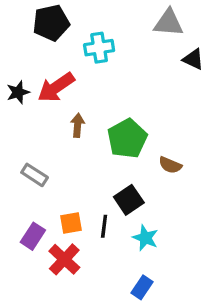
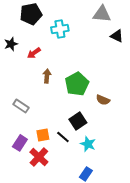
red arrow: (56, 87) -> (34, 53), size x0.6
black star: (18, 92) -> (11, 44), moved
black line: (104, 226) -> (63, 137), turned -56

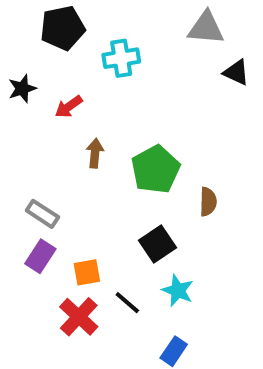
brown semicircle: (103, 100) -> (208, 202), turned -112
black line: (63, 137) -> (127, 303), moved
purple rectangle: (20, 143) -> (40, 256), moved

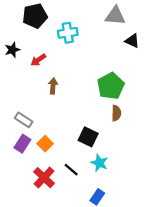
green pentagon: (156, 169) -> (111, 86), moved
black square: (158, 244) -> (88, 137), turned -30
orange square: (87, 272) -> (45, 144), moved, turned -35

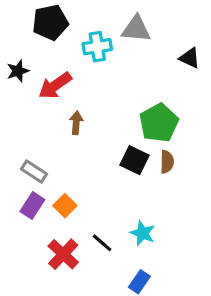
gray triangle: (115, 16) -> (136, 29), moved
red arrow: (38, 60) -> (55, 86), size x1.5
black square: (88, 137) -> (135, 160), moved

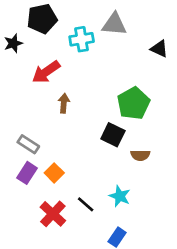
black star: (18, 71) -> (13, 43), moved
brown semicircle: (167, 162) -> (140, 155), moved, turned 90

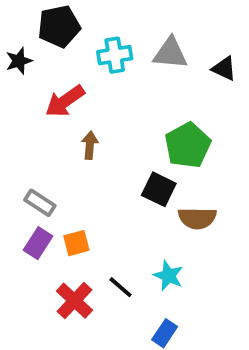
gray triangle: (114, 24) -> (170, 53), moved
brown semicircle: (140, 155) -> (197, 218), size x1.4
orange square: (54, 173) -> (76, 243), turned 30

